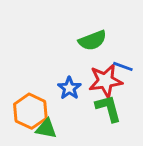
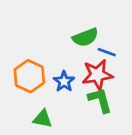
blue line: (123, 66) -> (107, 52), moved
orange hexagon: (30, 111) -> (29, 76), moved

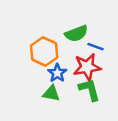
orange hexagon: (29, 76) -> (44, 51), moved
green triangle: (43, 119) -> (51, 93), moved

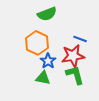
green semicircle: (76, 33) -> (47, 14), moved

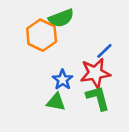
blue line: (80, 39) -> (104, 51), turned -64
orange hexagon: (37, 43) -> (42, 35), moved

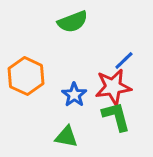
orange hexagon: (42, 35) -> (26, 76), moved
green triangle: (56, 102) -> (66, 137), moved

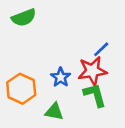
green semicircle: (73, 22) -> (24, 18), moved
orange hexagon: (26, 76) -> (21, 89), moved

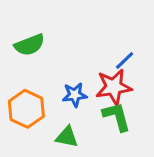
green semicircle: (24, 18) -> (29, 45), moved
blue star: (61, 77) -> (75, 95), turned 30

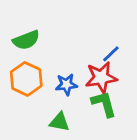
orange hexagon: (26, 109) -> (26, 79), moved

